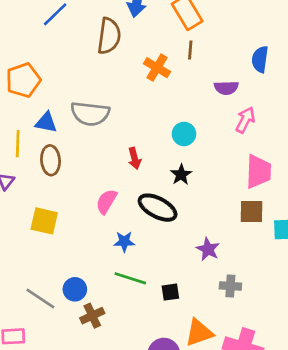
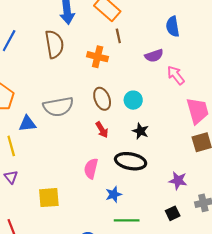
pink arrow: (245, 120) -> (176, 75), turned -48
brown ellipse: (51, 160) -> (102, 99), moved
black square: (170, 292) -> (173, 213), moved

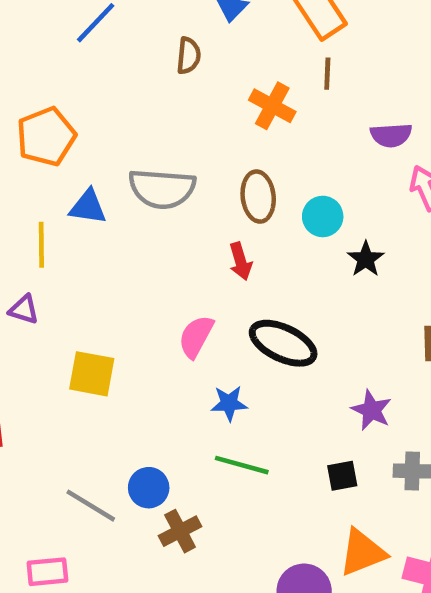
brown semicircle: (54, 44) -> (189, 56), size x0.6
black star: (140, 131) -> (366, 259), moved
purple triangle: (11, 177) -> (24, 310), turned -48

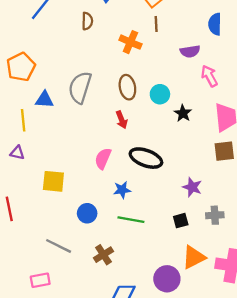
gray semicircle: (162, 189) -> (80, 87), turned 108
blue circle: (149, 488) -> (87, 213), moved

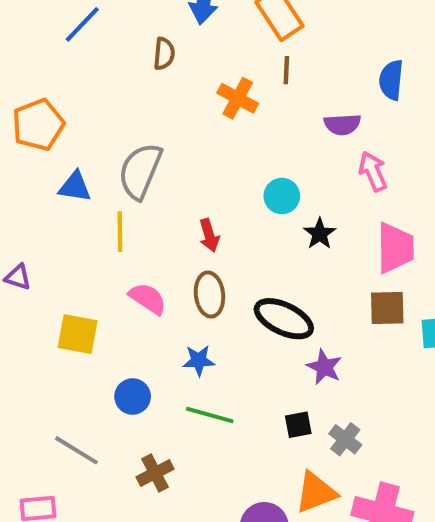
brown ellipse: (127, 87) -> (209, 295), moved
yellow line: (23, 120) -> (120, 232), moved
black ellipse: (146, 158) -> (284, 319), moved
pink semicircle: (103, 159) -> (148, 299), moved, turned 95
gray cross: (215, 215) -> (345, 439), moved, turned 36

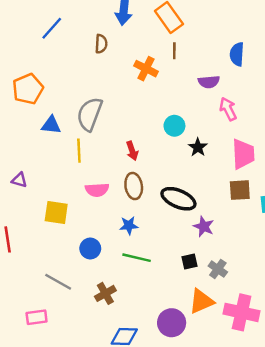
pink semicircle: (148, 299) -> (97, 190), turned 145

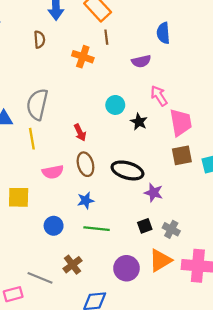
pink arrow: (228, 109) -> (159, 96), moved
gray line: (58, 282) -> (40, 278), moved
purple circle: (172, 323) -> (126, 268), moved

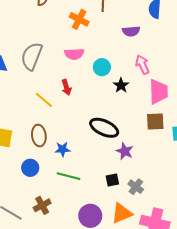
yellow line: (32, 139) -> (44, 100), moved, turned -48
brown ellipse: (85, 164) -> (39, 136), moved
pink semicircle: (53, 172) -> (74, 54), moved

